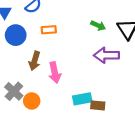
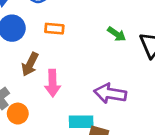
purple arrow: (106, 55) -> (110, 93), moved

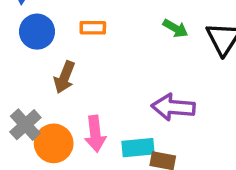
pink arrow: (53, 83) -> (95, 134), moved
orange circle: (18, 114) -> (54, 143), size x1.4

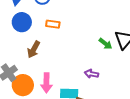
green arrow: (175, 28) -> (105, 44), moved
purple arrow: (173, 107) -> (91, 74), size x0.6

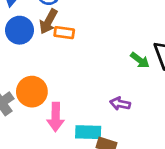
brown arrow: (34, 49) -> (48, 22), moved
orange circle: (23, 85) -> (32, 92), moved

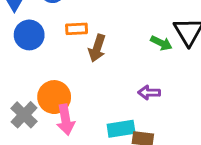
brown arrow: (48, 22) -> (97, 48), moved
pink arrow: (56, 117) -> (66, 120), moved

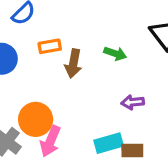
green arrow: (161, 43) -> (115, 53), moved
pink arrow: (66, 120) -> (50, 141), turned 40

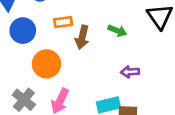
orange circle: (36, 119) -> (46, 64), moved

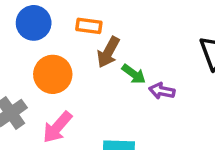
green arrow: (117, 31) -> (134, 74), moved
purple arrow: (130, 72) -> (162, 91), moved

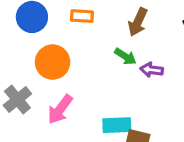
brown arrow: (108, 52) -> (138, 22), moved

